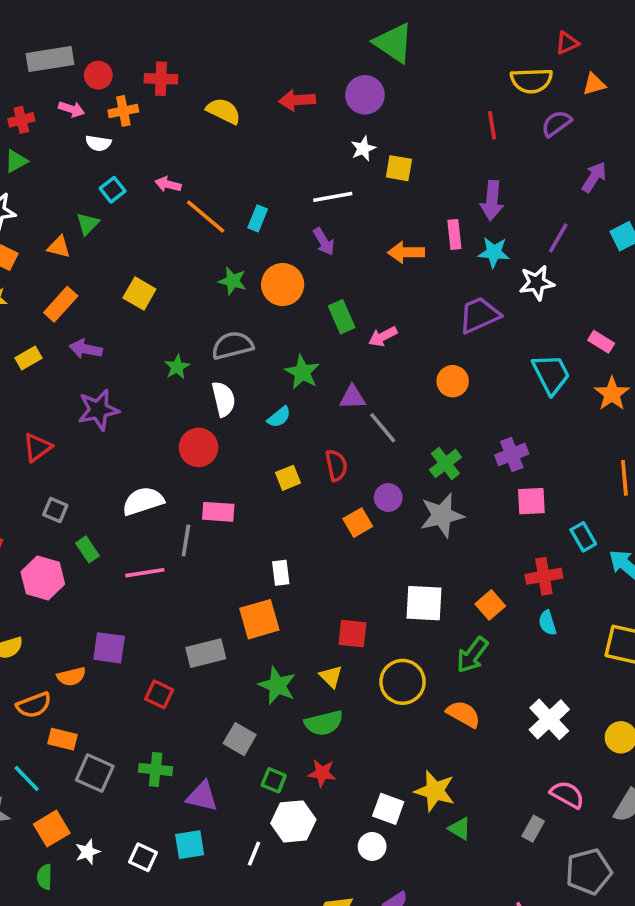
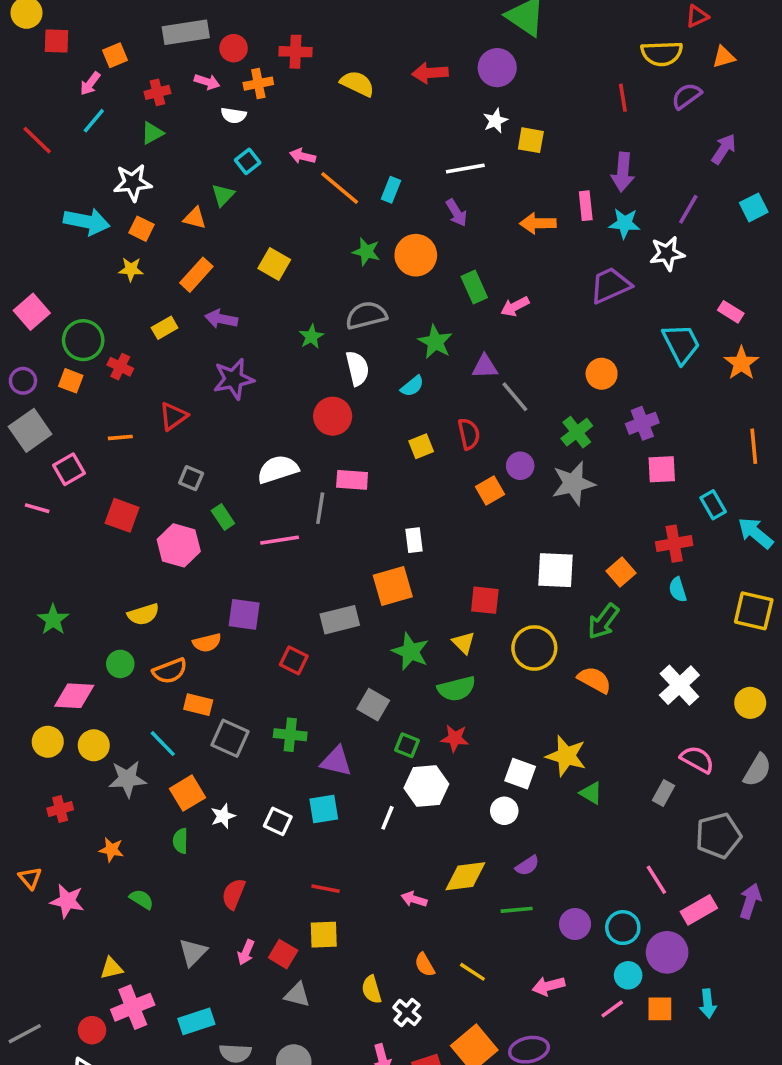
orange circle: (453, 381) -> (602, 374), moved

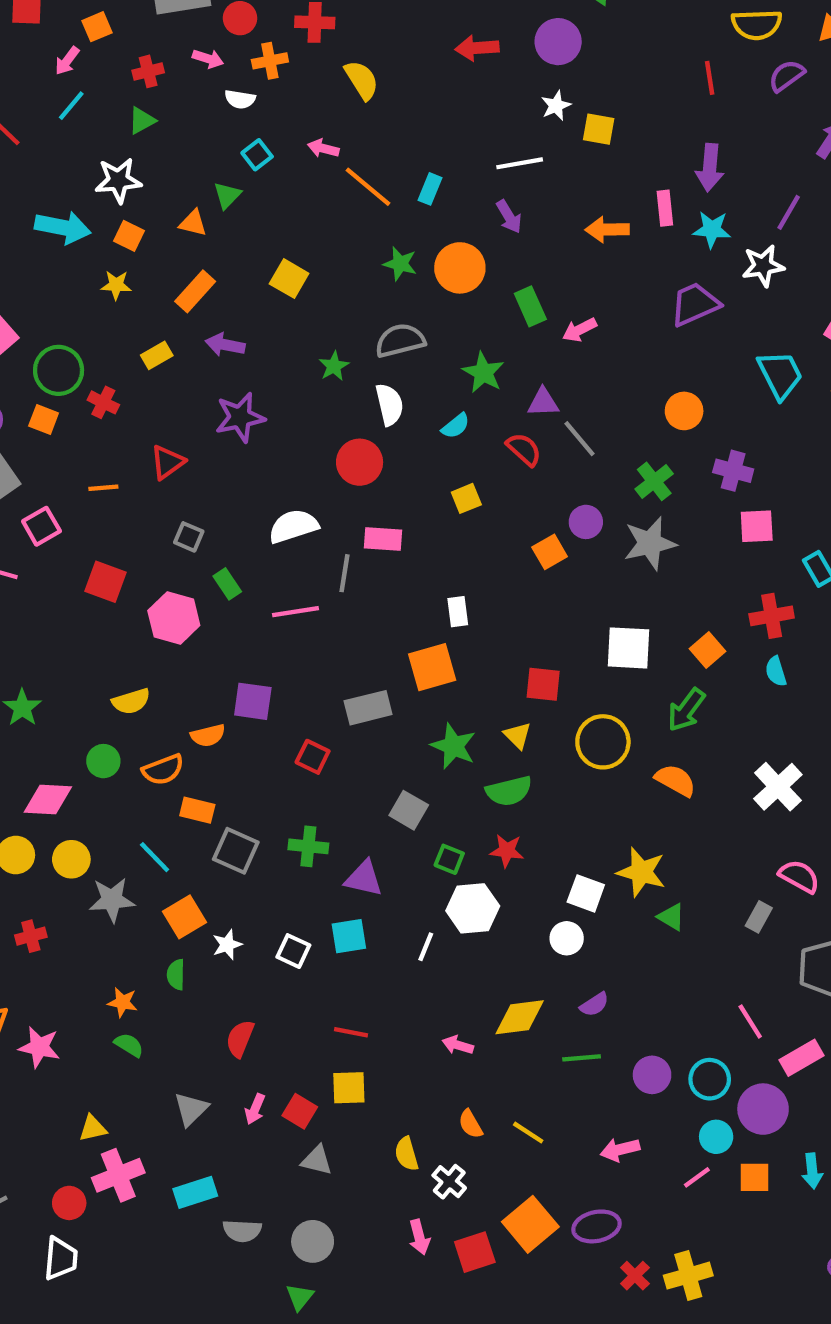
yellow semicircle: (357, 84) -> (362, 80), moved, turned 32
purple cross: (642, 423) -> (733, 471), turned 36
red semicircle: (469, 434) -> (524, 449), moved, turned -36
orange star: (111, 850) -> (123, 1002), moved

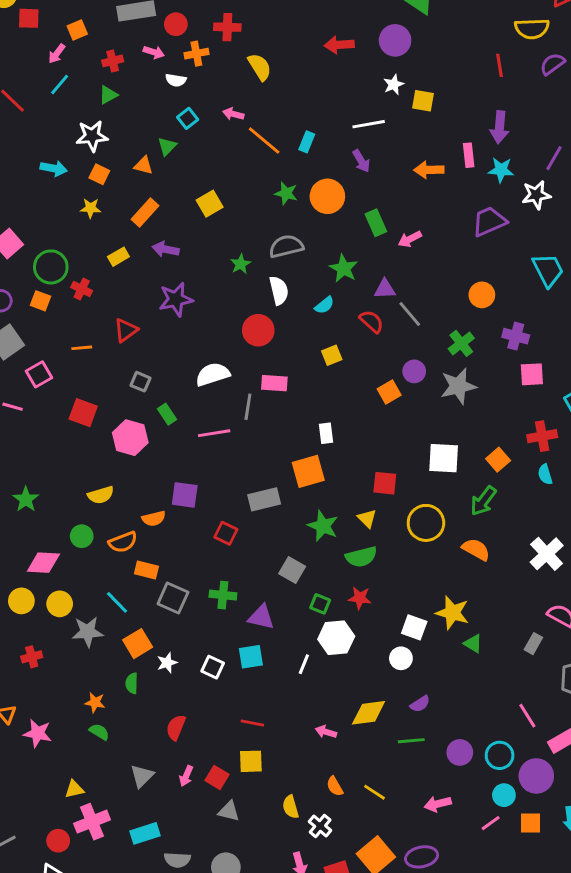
cyan arrow: (63, 227) -> (54, 168), size x0.7
yellow square: (289, 279) -> (210, 204), turned 30

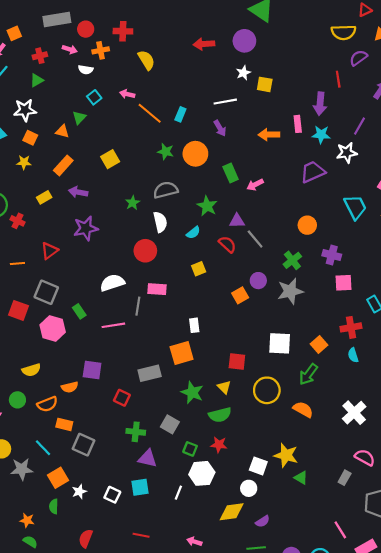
red line: (500, 65) -> (338, 79), moved
gray square: (141, 382) -> (46, 292), moved, size x1.6
green cross: (223, 595) -> (136, 432), moved
yellow diamond: (369, 713) -> (232, 512), moved

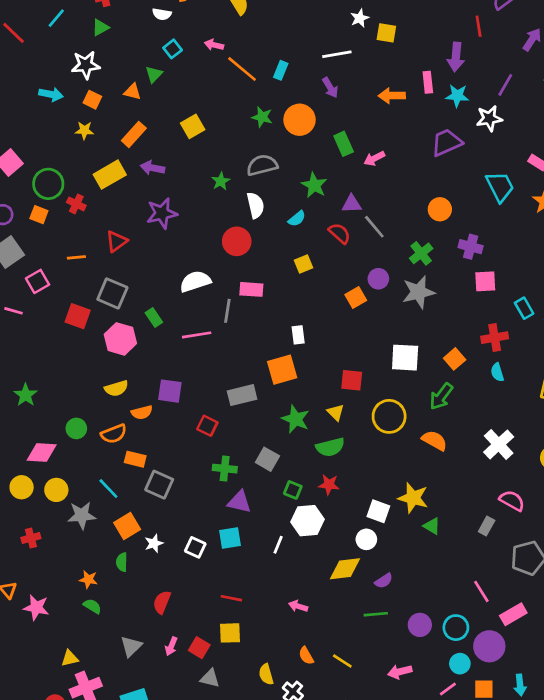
yellow rectangle: (44, 197) -> (110, 175), size x1.6
yellow semicircle: (31, 370) -> (116, 388), moved

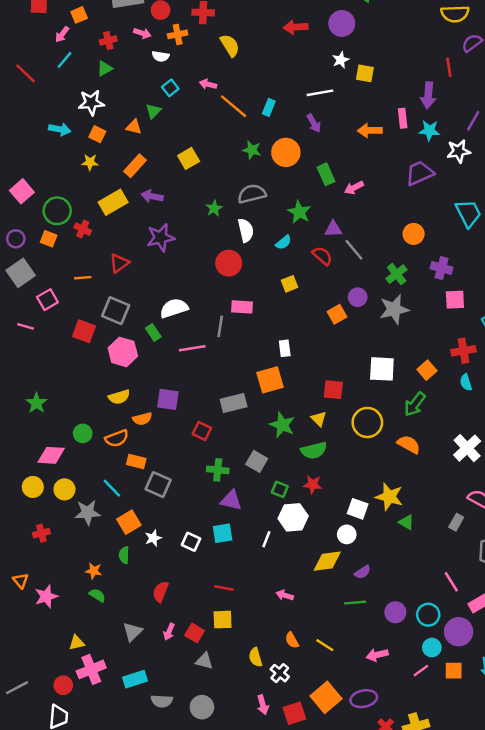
white semicircle: (195, 281) -> (174, 308), moved
pink star: (36, 608) -> (46, 596), turned -30

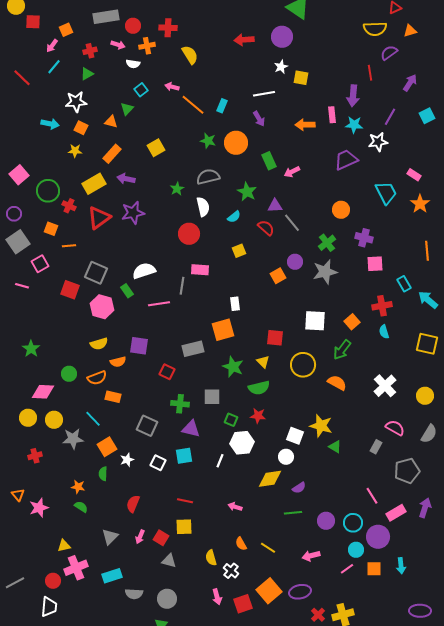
orange square: (49, 239) -> (51, 229), moved
red triangle: (119, 263) -> (99, 218), moved, size x1.4
gray square: (257, 461) -> (212, 397), turned -30
gray square: (158, 485) -> (147, 426), moved

